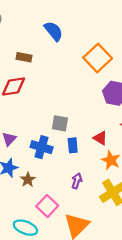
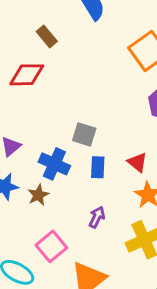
brown rectangle: (24, 57) -> (47, 36), turned 32
brown star: (28, 180) -> (38, 195), moved

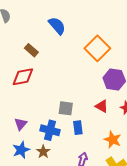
red triangle: (137, 162) -> (102, 106), moved

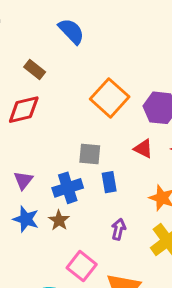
orange square: (97, 48) -> (110, 98), moved
blue cross: (50, 130) -> (68, 188), turned -30
blue star: (21, 150) -> (26, 219), turned -30

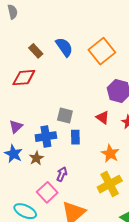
blue semicircle: (71, 31) -> (64, 47), moved
orange square: (110, 98) -> (102, 51), moved
purple arrow: (118, 229) -> (62, 174), moved

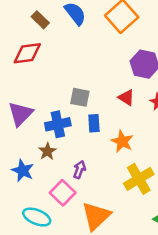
purple triangle: (16, 127) -> (20, 114), size x1.5
blue star: (13, 154) -> (23, 171), moved
orange star: (110, 154) -> (122, 141), moved

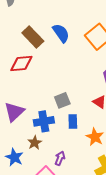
brown rectangle: (40, 20) -> (33, 37), size x1.5
gray square: (80, 97) -> (62, 100), turned -35

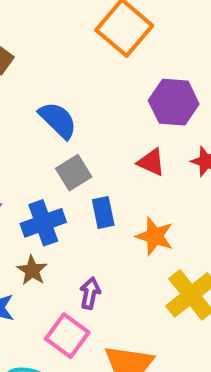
blue semicircle: (61, 33) -> (58, 120), moved

